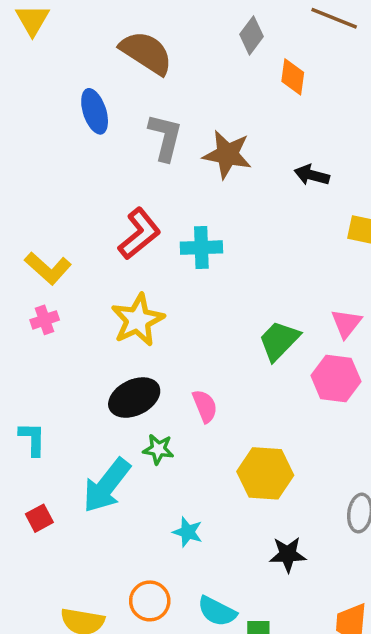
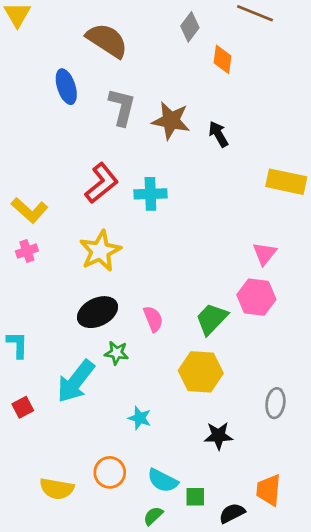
black arrow: (312, 175) -> (218, 134), moved, turned 45
green trapezoid: (279, 341) -> (212, 319), moved

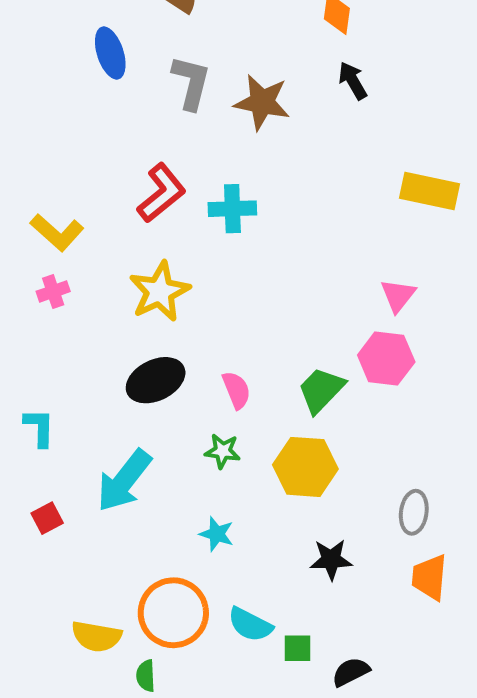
black arrow: (218, 134) -> (353, 81), moved
green star: (117, 353) -> (223, 451), moved
orange circle: (110, 472) -> (173, 613), size x1.5
orange trapezoid: (269, 490) -> (430, 577), moved
green semicircle: (153, 516) -> (146, 676), moved, turned -50

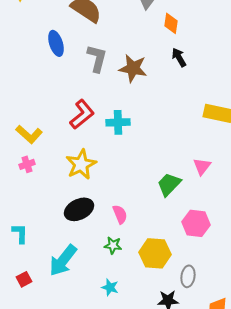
pink hexagon: (386, 359) -> (196, 223), moved
green trapezoid: (321, 390) -> (169, 184), moved
gray ellipse: (414, 512) -> (188, 276), moved

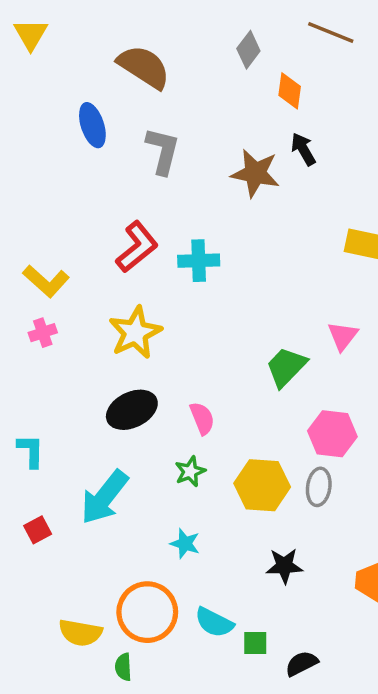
brown star: (133, 68) -> (255, 173), moved
green star: (113, 245) -> (190, 471), turned -30
gray ellipse: (188, 276) -> (319, 487), moved

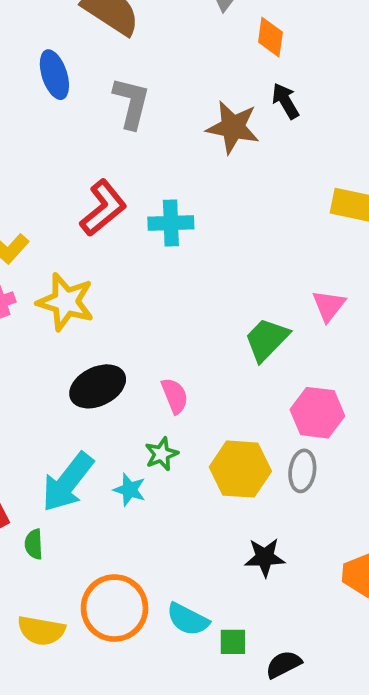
yellow star: (135, 333) -> (66, 302), moved, turned -30
cyan star: (185, 543) -> (130, 490), moved
green semicircle: (123, 667) -> (34, 544), moved

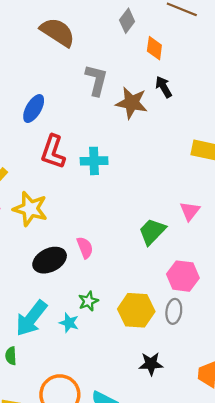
blue ellipse: (54, 75) -> (34, 109), moved, turned 48
gray L-shape: (131, 103) -> (96, 80), moved
red L-shape: (103, 208) -> (53, 152), turned 148
pink semicircle: (175, 396) -> (85, 248), moved

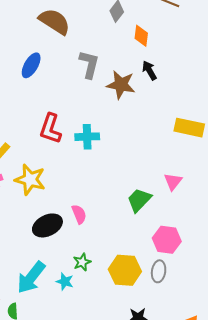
blue ellipse: (34, 109) -> (31, 65), moved

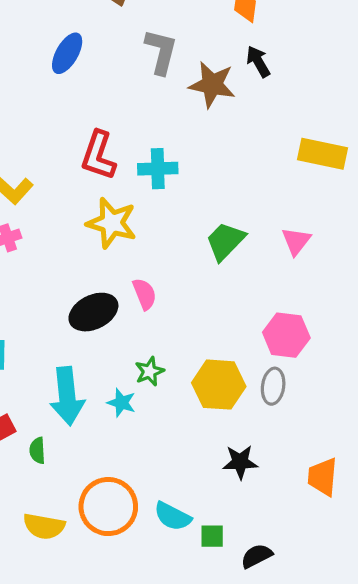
yellow star: (30, 180) -> (112, 223), moved
green trapezoid: (139, 200) -> (225, 241), moved
cyan arrow: (31, 277) -> (67, 396), turned -44

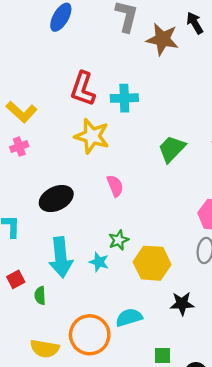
black ellipse: (93, 312) -> (56, 199), moved
yellow hexagon: (219, 385) -> (152, 263), moved
cyan semicircle: (173, 516) -> (129, 317), moved, turned 136

